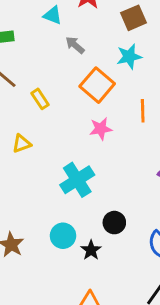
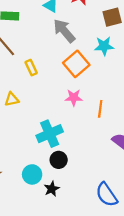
gray arrow: (75, 45) -> (64, 31), size x1.6
orange line: (143, 111) -> (100, 109), moved
black circle: (114, 223) -> (59, 160), moved

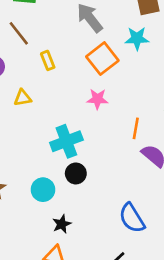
orange line: (100, 109) -> (136, 128), moved
black star: (52, 189) -> (62, 224), moved

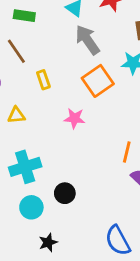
pink star: (97, 99) -> (75, 118), moved
cyan cross: (66, 141) -> (25, 167), moved

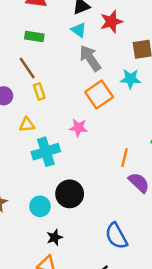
yellow rectangle: (43, 80) -> (39, 92), moved
cyan cross: (25, 167) -> (46, 152), moved
black circle: (65, 193) -> (70, 194), size x1.5

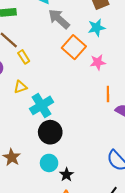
pink star: (78, 128) -> (98, 62), moved
black circle: (70, 194) -> (50, 132), moved
cyan circle: (40, 206) -> (49, 163), moved

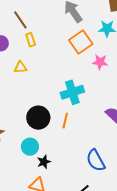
orange line: (108, 94) -> (65, 121), moved
cyan cross: (42, 105) -> (72, 92), moved

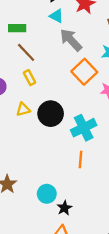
brown line: (20, 20) -> (26, 52), moved
black circle: (38, 118) -> (51, 114), moved

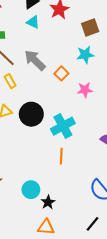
gray arrow: (71, 40) -> (35, 60), moved
orange square: (84, 72) -> (61, 73), size x0.6

